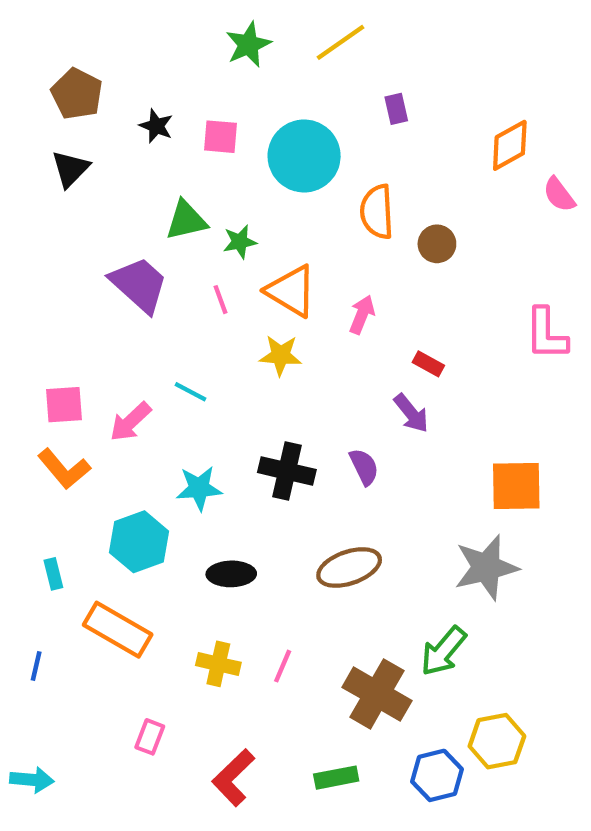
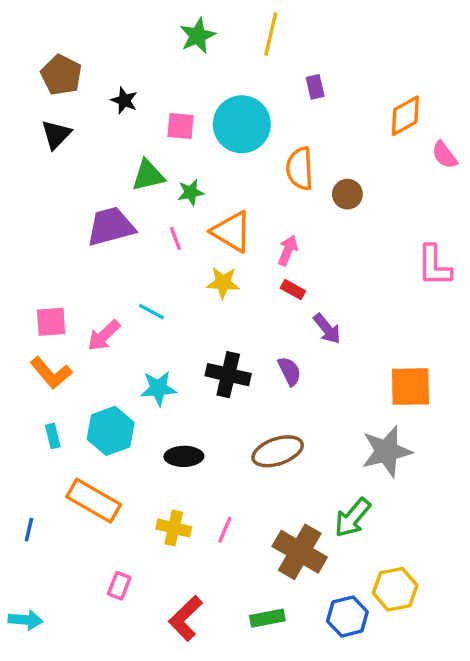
yellow line: (341, 42) -> (271, 34), turned -42
pink square: (220, 137) -> (181, 126), moved
purple trapezoid: (139, 285) -> (111, 226), turned -57
red rectangle: (428, 364) -> (293, 289), moved
cyan rectangle: (53, 574) -> (53, 436), moved

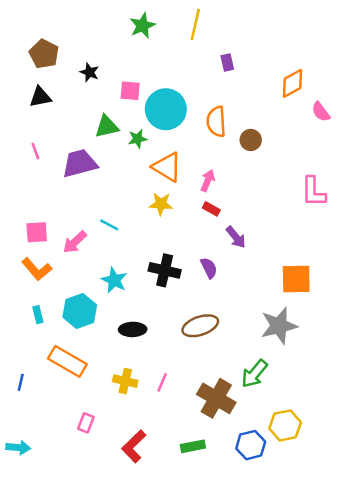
cyan circle: (242, 124) -> (166, 109), moved
black triangle: (56, 135) -> (40, 97), turned 35
pink line: (175, 238) -> (35, 151), moved
cyan star: (158, 388) -> (114, 280), turned 30

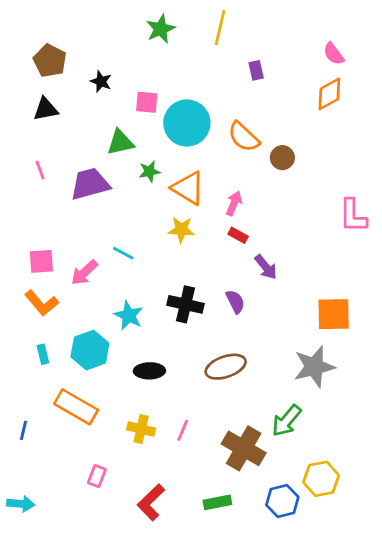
pink semicircle: (321, 112) -> (334, 54), moved
orange semicircle: (216, 122) -> (244, 137), turned -44
green star: (138, 139) -> (149, 171), moved

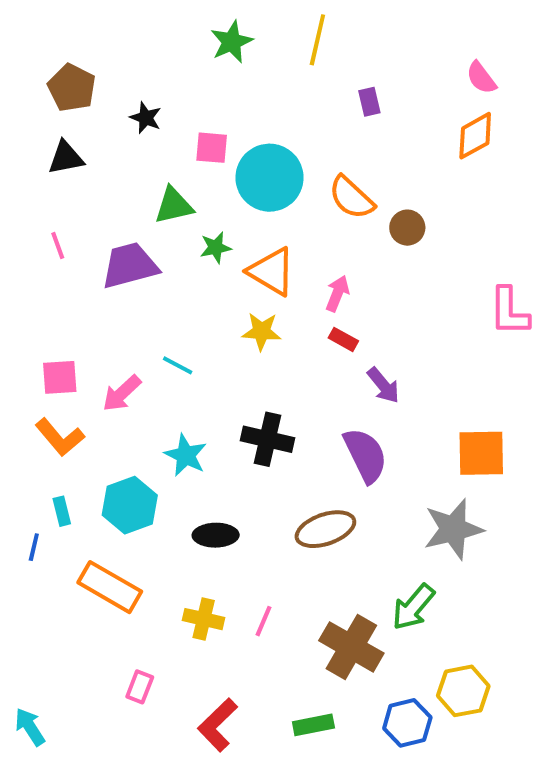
purple semicircle: (235, 302) -> (365, 455), moved, size x1.6
blue line: (23, 430) -> (34, 547), moved
cyan arrow: (21, 504) -> (30, 727), turned -128

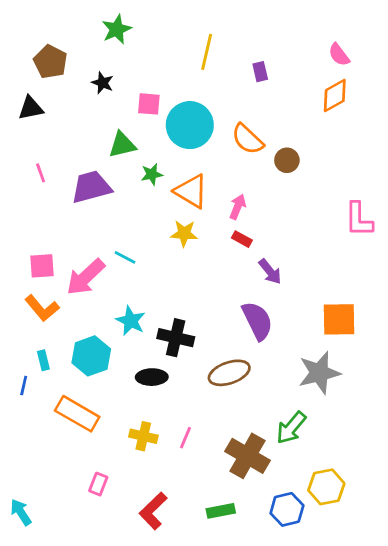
yellow line: (317, 40) -> (207, 52), moved
green star: (232, 42) -> (117, 29), moved
black triangle: (66, 158) -> (31, 108), moved
pink arrow: (122, 393) -> (86, 277), size x1.4
black cross: (268, 439) -> (176, 338), moved

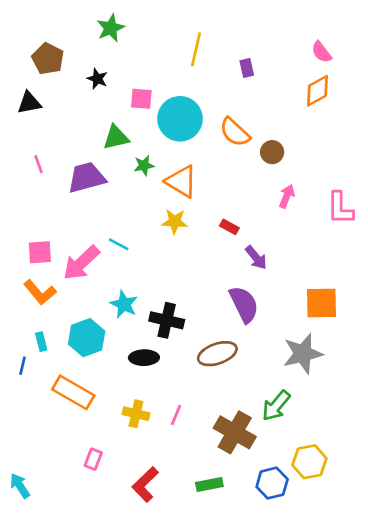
pink arrow: (238, 207) -> (287, 196), moved

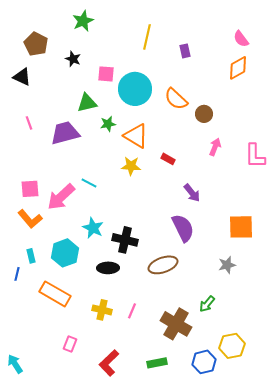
black triangle: (29, 103) -> (22, 77), turned 36
red rectangle: (229, 227) -> (168, 159), moved
gray star: (303, 354) -> (227, 265), size x0.6
green arrow: (276, 406) -> (207, 304), size x0.7

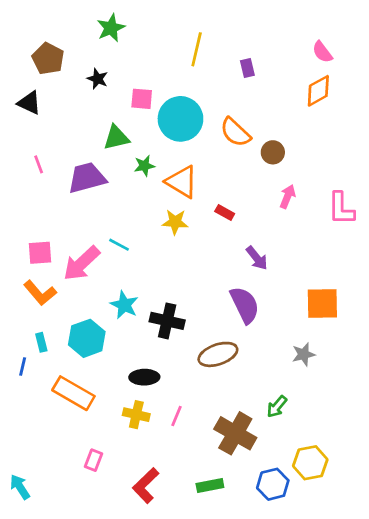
black ellipse: (108, 268) -> (144, 377), moved

